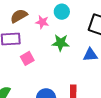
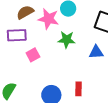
pink star: (42, 22) -> (48, 19), size x1.5

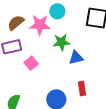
blue triangle: (96, 52) -> (76, 58), moved

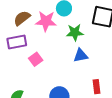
green star: (61, 42) -> (75, 32), moved
red rectangle: (82, 89) -> (96, 87), moved

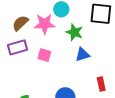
green star: (75, 32) -> (74, 32), turned 30
pink square: (36, 59) -> (44, 55), moved, turned -32

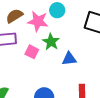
green star: (74, 32) -> (51, 42), moved

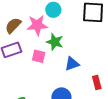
blue triangle: (69, 59) -> (72, 64), moved

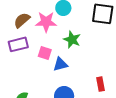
green star: (55, 42) -> (72, 40), moved
blue triangle: (72, 64) -> (60, 64), moved

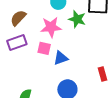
pink star: (46, 22) -> (51, 27), moved
green star: (72, 40) -> (77, 19), moved

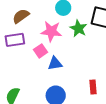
pink square: (44, 48) -> (40, 51), turned 32

